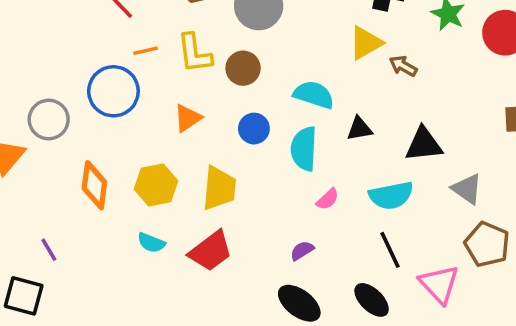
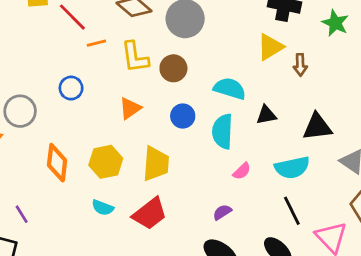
orange line: (145, 51) -> (96, 43), moved
brown arrow: (403, 66) -> (300, 65), turned -120
blue circle: (113, 91) -> (71, 88), size x0.6

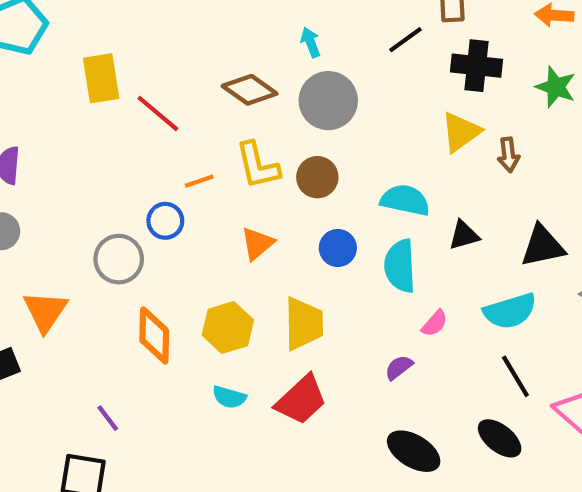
orange line: (96, 43) -> (199, 181), moved
gray circle: (20, 111) -> (119, 259), moved
purple semicircle: (222, 212) -> (399, 367), moved

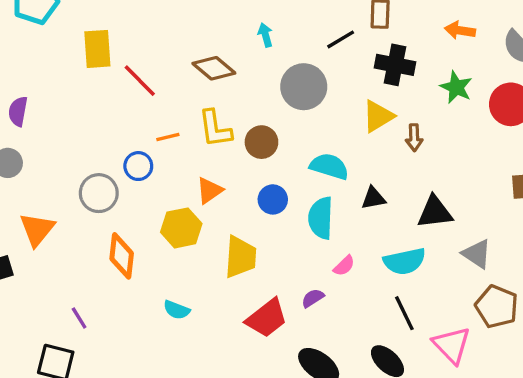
gray circle: (328, 101) -> (304, 87), moved
yellow hexagon: (228, 327) -> (181, 228), moved
red trapezoid: (301, 400) -> (267, 318), moved

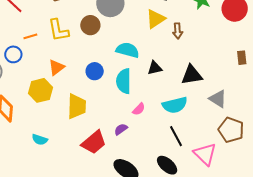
brown circle: (261, 142) -> (90, 25), moved

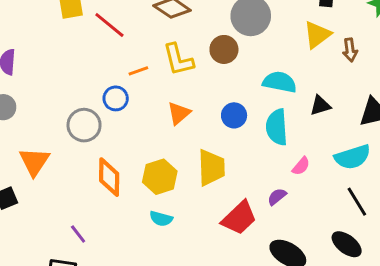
yellow hexagon: (41, 90) -> (160, 177), moved

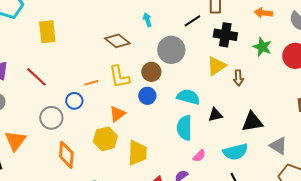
red line: (109, 25) -> (36, 77), moved
blue circle: (234, 115) -> (147, 96), moved
yellow hexagon: (160, 177) -> (105, 139), moved

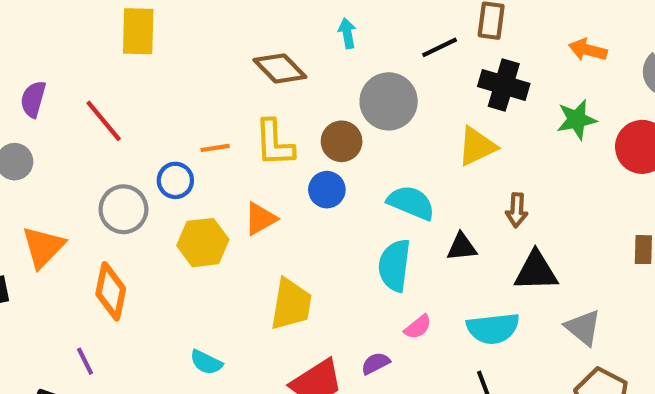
green star: (262, 47) -> (577, 120), turned 30
brown arrow: (238, 78) -> (517, 210), moved
yellow hexagon: (105, 139) -> (203, 243), moved
orange diamond: (66, 155) -> (111, 291), moved

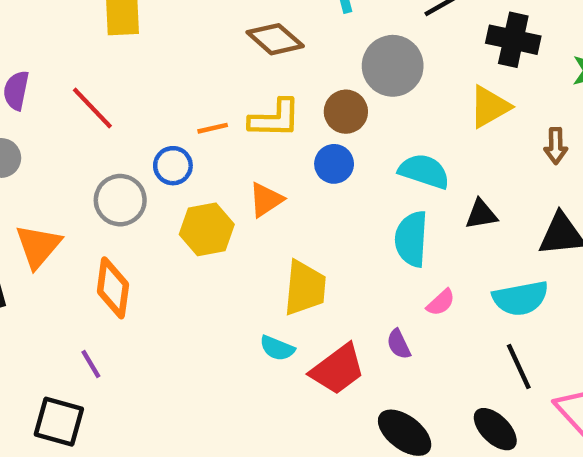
yellow L-shape: (274, 143) -> (275, 119), turned -82
brown arrow: (517, 210) -> (556, 146), moved
cyan semicircle: (206, 362) -> (277, 348), moved
purple semicircle: (375, 363) -> (399, 344), turned -84

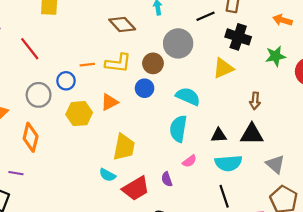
brown arrow: (556, 146) -> (255, 101), moved
black triangle: (481, 214) -> (219, 135), moved
purple line: (91, 364) -> (16, 173), turned -56

